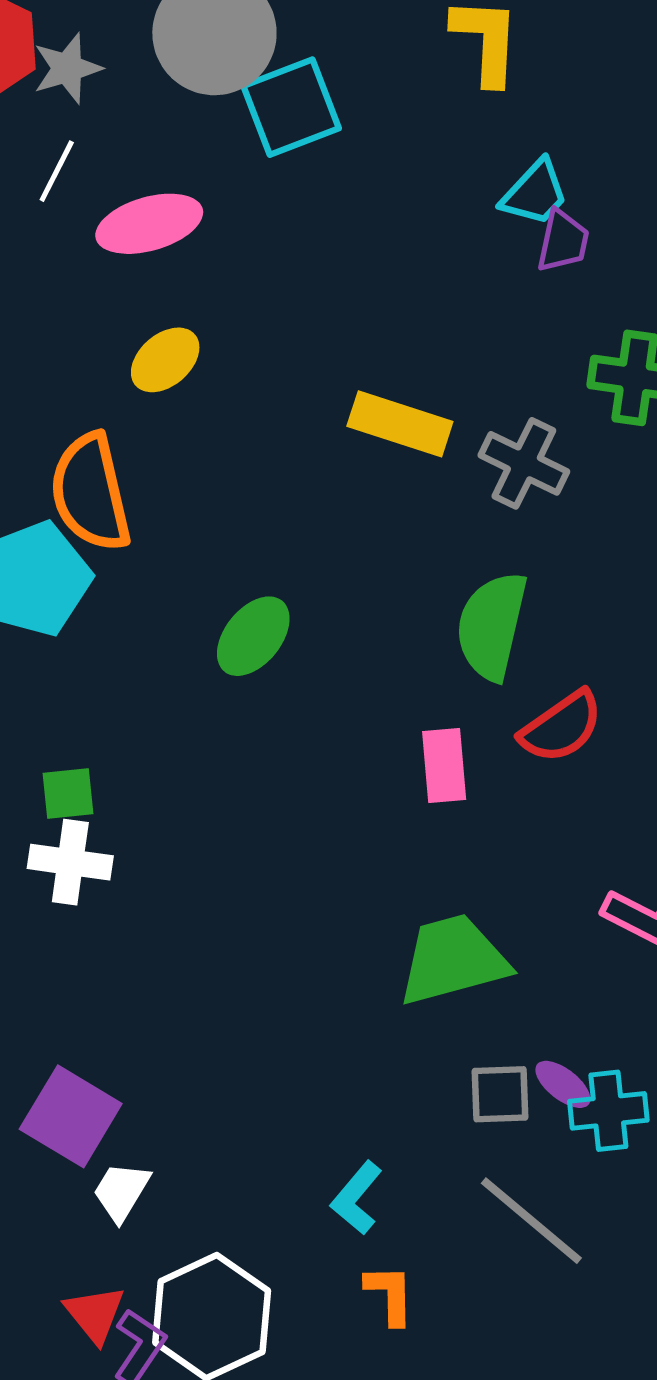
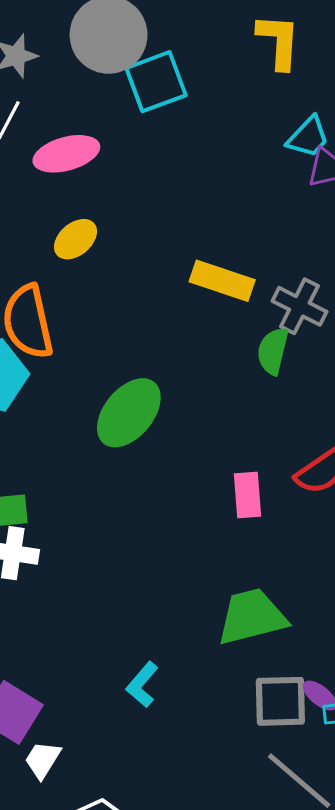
green semicircle: (492, 626) -> (273, 351), moved, size x0.7
green ellipse: (253, 636) -> (129, 413), size x1.4
gray square: (500, 1094) -> (280, 701), size x1.4
cyan L-shape: (357, 1198) -> (142, 685), moved

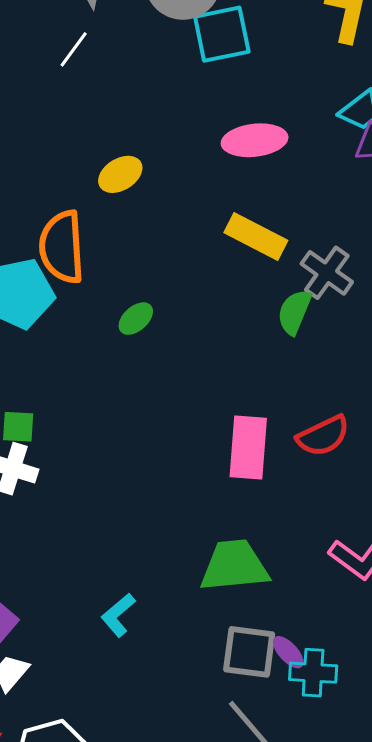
pink ellipse: (66, 154) -> (255, 140), moved
green ellipse: (129, 413) -> (136, 319), moved, size x0.5
pink rectangle: (248, 495) -> (248, 447), size x1.4

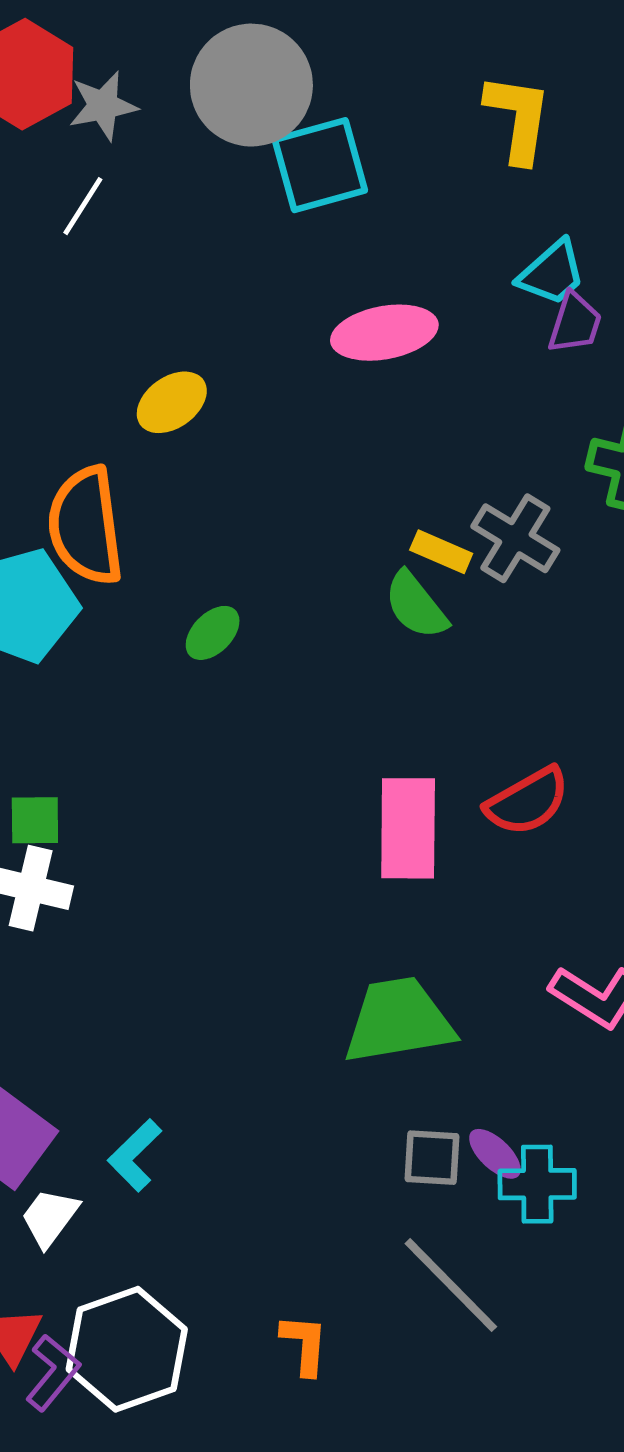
yellow rectangle: (256, 237) -> (441, 552), moved, size x0.6
green semicircle: (294, 312) -> (416, 605), moved, turned -57
cyan L-shape: (118, 615) -> (135, 1155), moved
gray square: (249, 652) -> (432, 1158), size x0.7

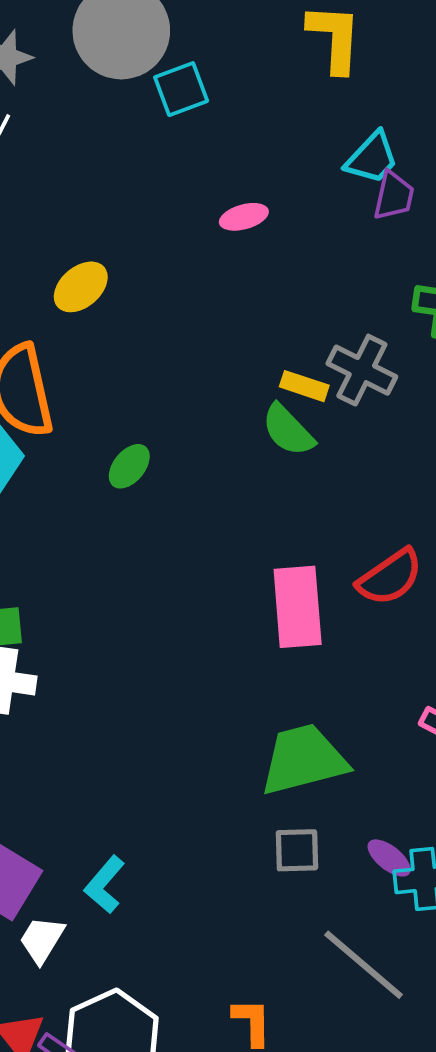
cyan square: (320, 165) -> (181, 89), size x0.7
pink ellipse: (384, 333) -> (244, 217), size x0.6
gray square: (432, 1158) -> (297, 850), moved

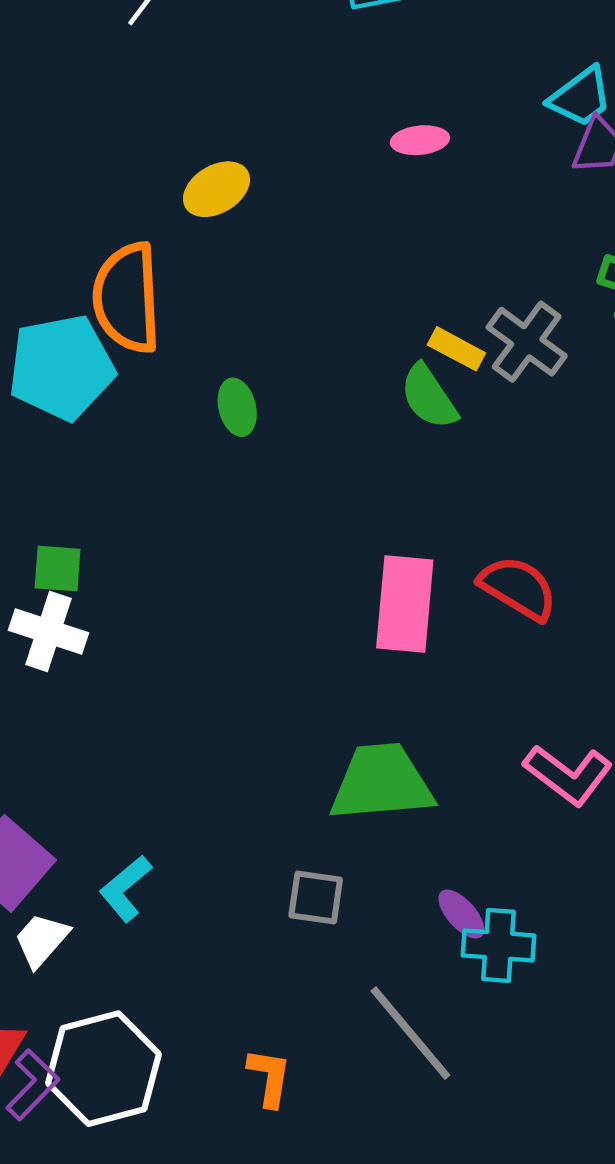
green ellipse: (129, 466) -> (237, 407), turned -63
red semicircle: (390, 577) -> (518, 588), turned -124
gray square: (297, 850) -> (316, 898), moved

